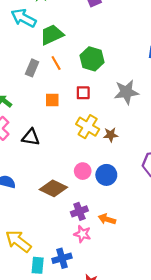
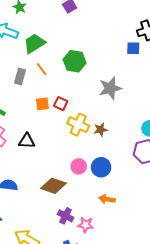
red square: (83, 93) -> (61, 104), moved, turned 32
purple cross: (79, 211) -> (66, 216), moved, turned -35
orange arrow: (107, 219) -> (107, 199), moved

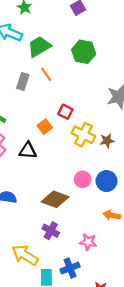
green hexagon: (75, 61) -> (84, 52), moved
orange square: (42, 104) -> (45, 127), moved, turned -32
purple cross: (66, 216) -> (51, 231), moved

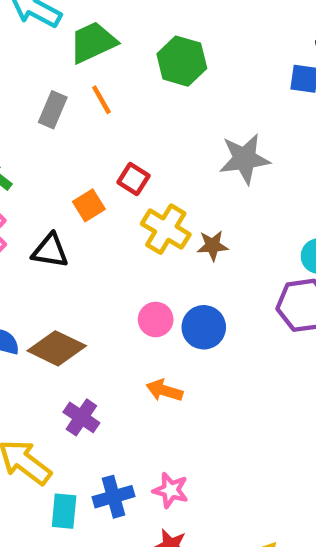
brown diamond: (55, 199) -> (57, 348), moved
orange arrow: (112, 215) -> (164, 390), moved
pink star: (88, 242) -> (171, 490), moved

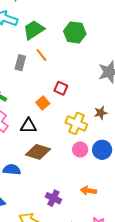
yellow cross: (166, 229) -> (76, 123), moved
brown diamond: (57, 348) -> (38, 152), moved
orange arrow: (164, 390) -> (89, 191), moved

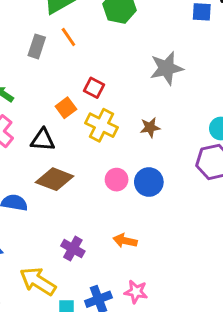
yellow cross: (76, 123) -> (102, 125), moved

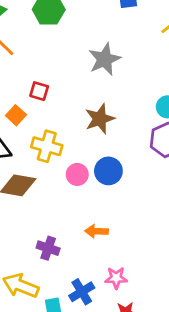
yellow cross: (102, 125) -> (47, 146), moved
brown star: (150, 127) -> (100, 119), size x1.5

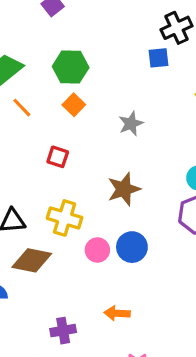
gray star: (105, 59) -> (131, 124), size x0.7
orange square: (16, 115) -> (74, 105), moved
purple cross: (48, 248) -> (63, 331), turned -30

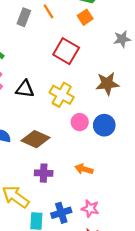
red square: (58, 157) -> (66, 51), size x1.6
brown diamond: (32, 260) -> (35, 139), moved

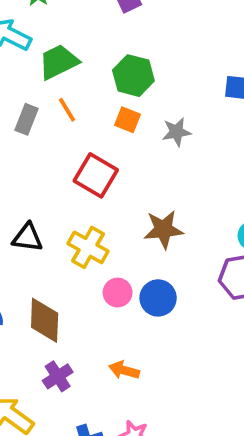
orange square: (85, 17) -> (128, 120), turned -35
gray star: (122, 39) -> (176, 132), moved
brown diamond: (35, 139) -> (45, 320), turned 68
purple cross: (44, 173) -> (58, 376), turned -36

